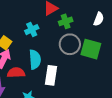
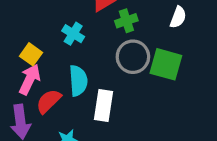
cyan cross: (32, 30) -> (73, 34), turned -32
red semicircle: (16, 73) -> (49, 101), turned -42

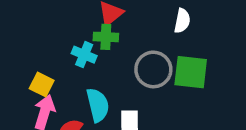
white semicircle: (178, 17) -> (182, 21), moved
green cross: (126, 21) -> (106, 37), moved, turned 30

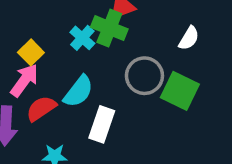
green cross: (106, 37) -> (109, 28), size x1.4
cyan semicircle: (98, 105) -> (78, 91), turned 32

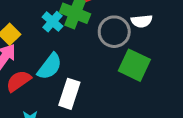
white semicircle: (189, 38) -> (142, 21), turned 54
gray circle: (144, 76) -> (114, 32), moved

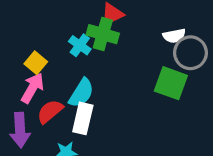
gray circle: (114, 32) -> (190, 53), moved
white rectangle: (69, 94) -> (83, 118), moved

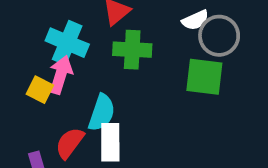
green cross: (103, 34) -> (132, 50), moved
cyan cross: (80, 45) -> (67, 43), moved, size x1.5
pink arrow: (32, 88) -> (61, 75), moved

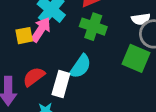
yellow square: (40, 90) -> (24, 36), turned 36
cyan semicircle: (102, 113) -> (80, 66), moved

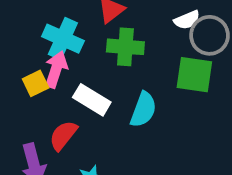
cyan semicircle: (80, 66) -> (143, 110), moved
white rectangle: (61, 84) -> (92, 100), moved, turned -60

